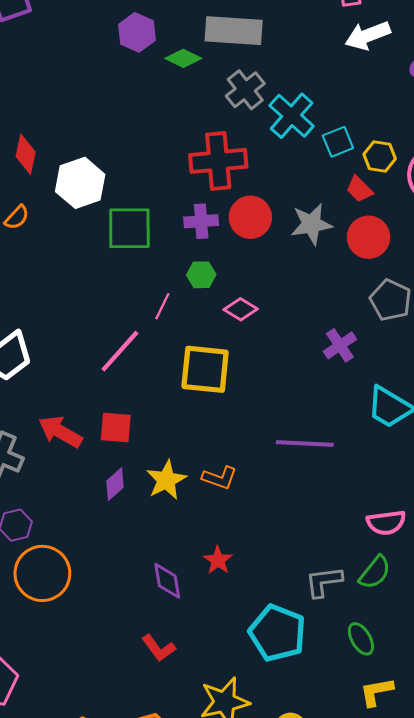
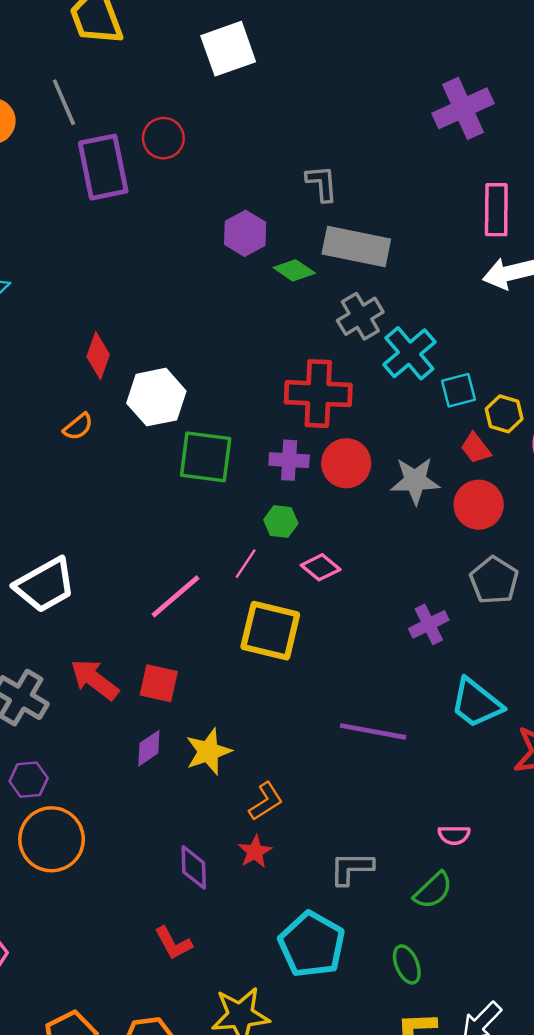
pink line: (162, 306) -> (246, 564), moved
orange L-shape: (220, 478) -> (266, 801), moved, turned -60
pink semicircle: (386, 523) -> (454, 835), size x0.7
gray L-shape: (324, 582) -> (351, 868), moved

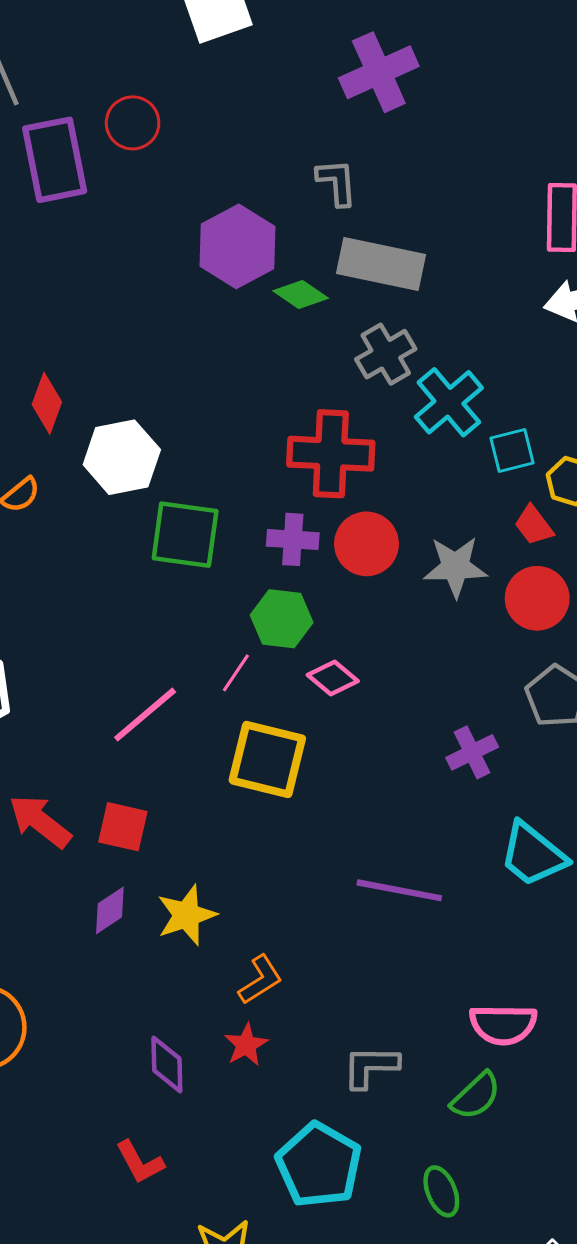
purple cross: (463, 108) -> (379, 72), moved
purple hexagon: (245, 233) -> (238, 246), size x1.4
green hexagon: (281, 522) -> (282, 619), size x1.4
pink semicircle: (454, 835) -> (503, 1025), size x1.6

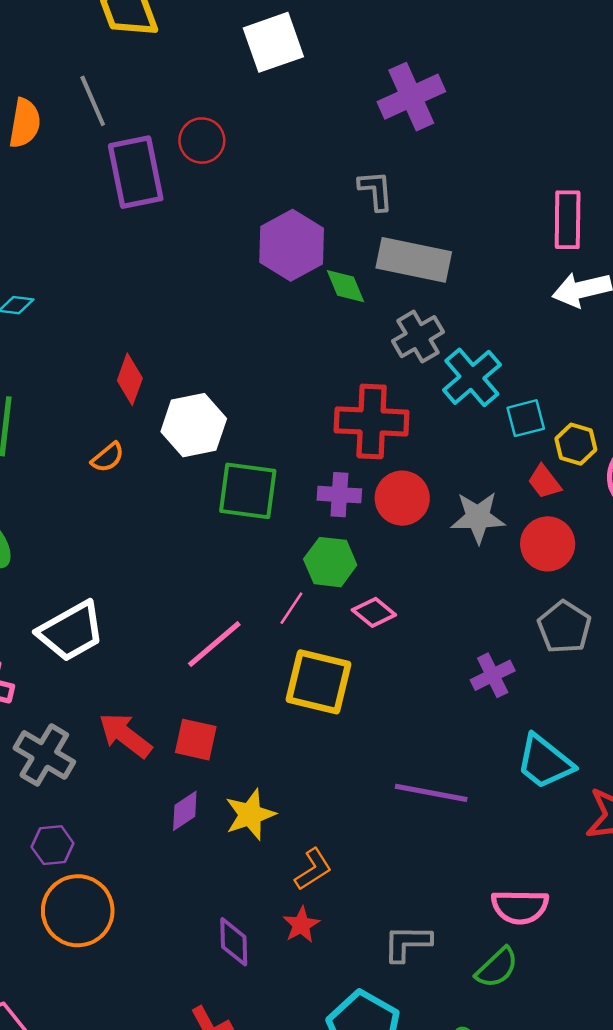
green diamond: (301, 295) -> (345, 286), turned 33

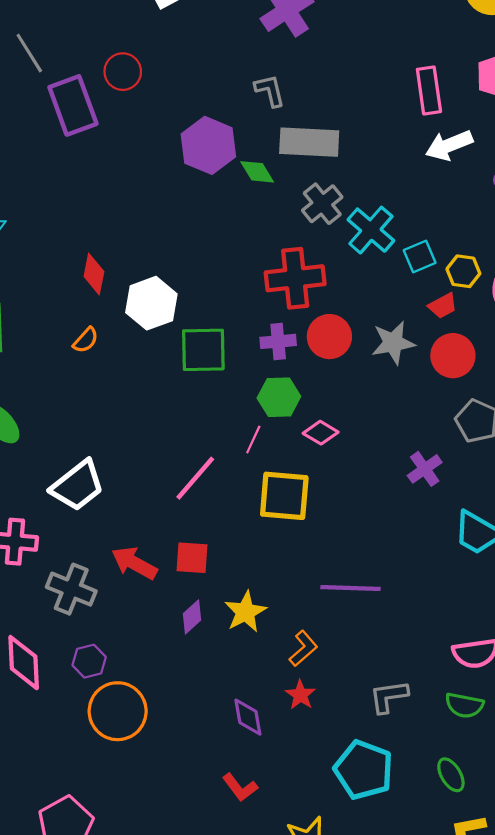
red trapezoid: (545, 482) -> (443, 306), turned -72
purple line: (431, 793) -> (351, 588), moved
green semicircle: (497, 968) -> (464, 705), turned 63

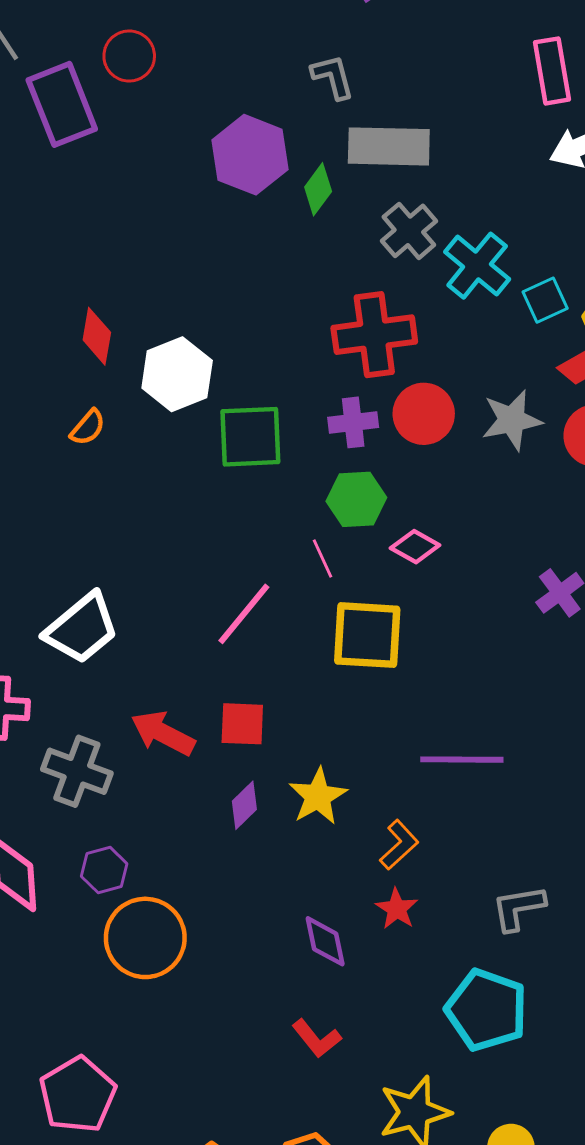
green diamond: (257, 172) -> (318, 189), turned 69
pink line: (253, 440) -> (323, 559), turned -48

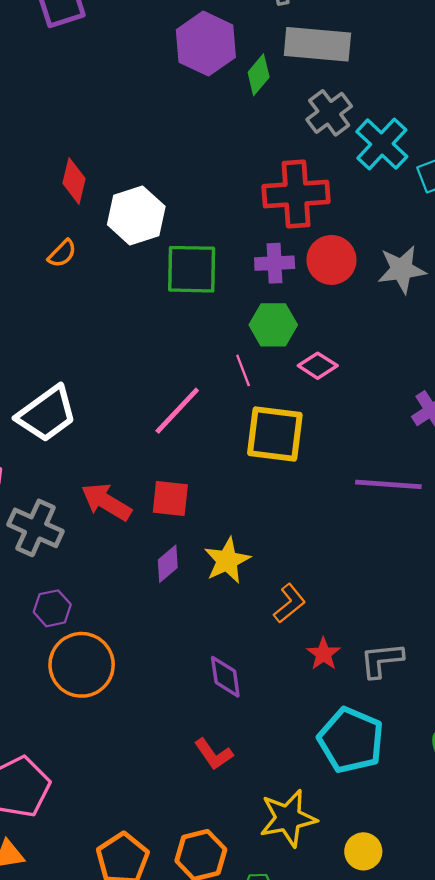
purple line: (462, 760) -> (388, 484), moved
red star: (397, 909) -> (323, 654), moved

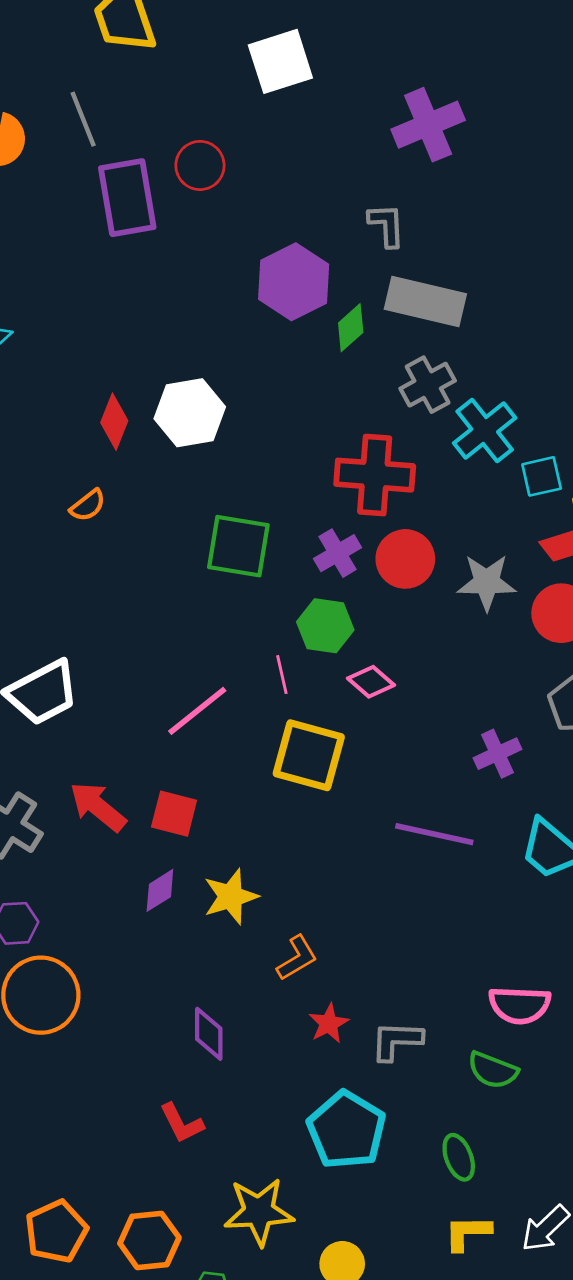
white hexagon: (136, 216) -> (190, 413), moved
purple cross: (275, 263) -> (337, 553), turned -36

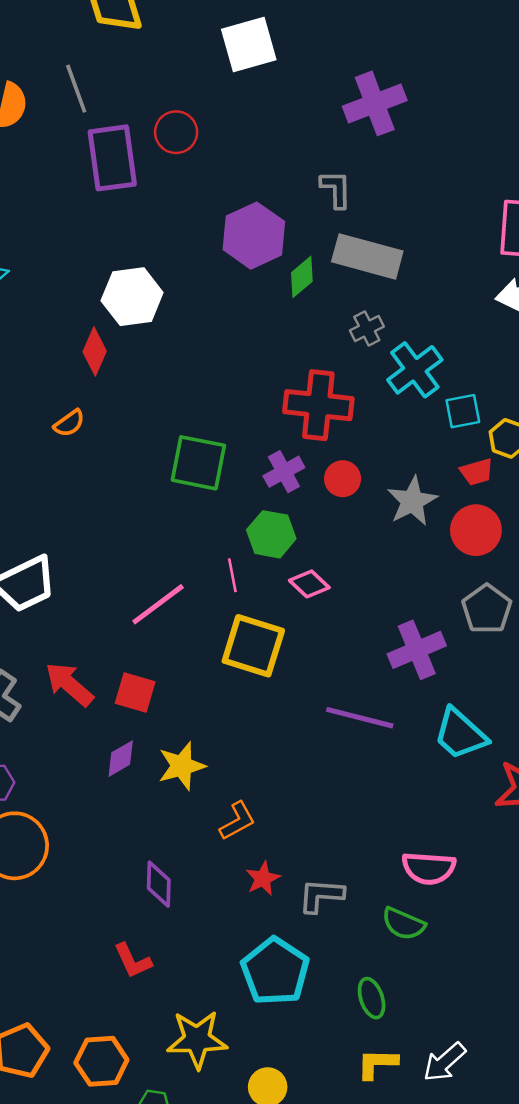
gray cross: (428, 385) -> (367, 328), size x0.7
white hexagon: (190, 413) -> (132, 297), moved
red circle: (405, 559) -> (343, 479), size x0.7
gray star: (487, 582) -> (412, 501), turned -30
purple cross: (498, 754) -> (417, 650), size x1.4

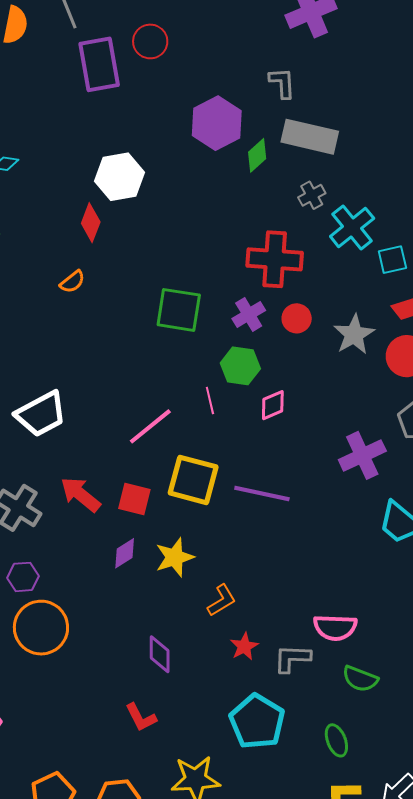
pink diamond: (309, 584) -> (273, 405), turned -64
yellow square: (253, 646) -> (193, 480), moved
purple line: (360, 718) -> (262, 493), moved
pink semicircle: (429, 868) -> (335, 627), moved

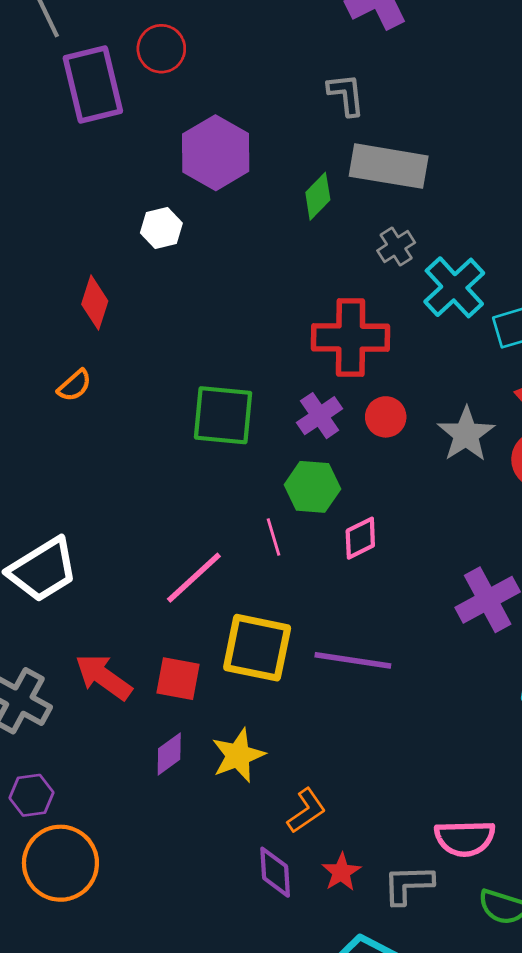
purple hexagon: (217, 123) -> (216, 153), moved
white hexagon: (120, 177) -> (161, 228), moved, size x0.6
purple diamond: (160, 654) -> (275, 872), moved

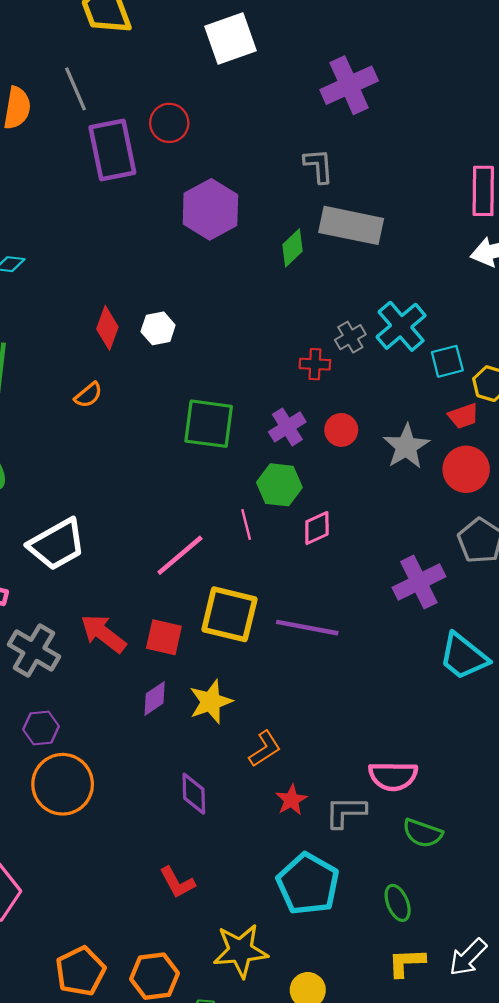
white hexagon: (161, 228) -> (158, 328), moved
gray cross: (396, 247) -> (350, 337), moved
red cross: (351, 338) -> (315, 364), size x0.5
purple diamond: (275, 872) -> (194, 794), moved

